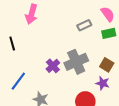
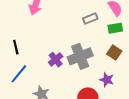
black line: (12, 44) -> (16, 47), moved
brown square: (107, 65) -> (114, 53), moved

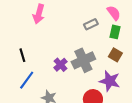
green rectangle: (115, 28) -> (115, 32), turned -64
purple star: (107, 80) -> (110, 81), size x1.5

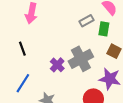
green rectangle: (115, 32) -> (104, 29), moved
black line: (22, 55) -> (22, 49), moved

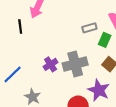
black line: (22, 49) -> (20, 26), moved

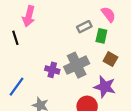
purple cross: (51, 64) -> (52, 70), turned -32

